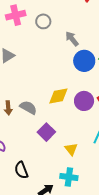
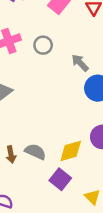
yellow diamond: (58, 96) -> (71, 151), moved

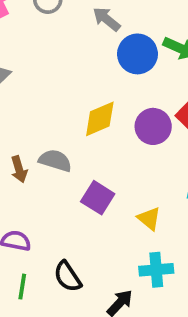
yellow diamond: (71, 151) -> (100, 119), moved

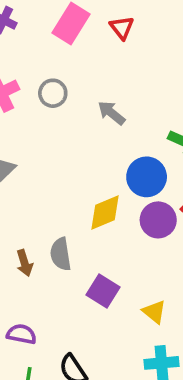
blue circle: (137, 54) -> (147, 177), moved
gray semicircle: (55, 161) -> (61, 254), turned -116

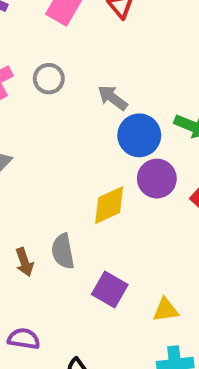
blue circle: (147, 177) -> (139, 135), moved
purple circle: (158, 220) -> (157, 179), moved
yellow triangle: (154, 312) -> (166, 310), turned -45

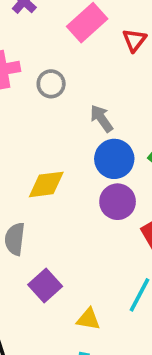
yellow diamond: (109, 205) -> (46, 184), moved

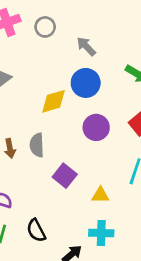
blue circle: (114, 159) -> (86, 83), moved
purple circle: (118, 202) -> (96, 127), moved

